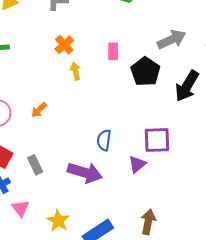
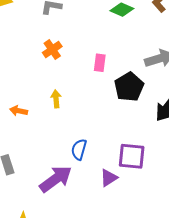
yellow arrow: (75, 71) -> (56, 99), moved
orange arrow: (39, 110) -> (19, 111), turned 48
purple arrow: (85, 173) -> (56, 179), turned -60

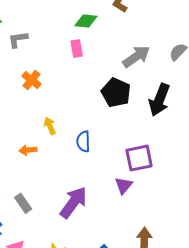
pink rectangle: (100, 63) -> (77, 49), moved
orange arrow: (19, 111) -> (28, 150), moved
blue semicircle: (79, 149) -> (83, 142), moved

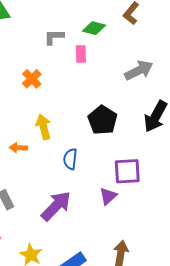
gray L-shape: (18, 39) -> (54, 37), moved
black pentagon: (116, 93) -> (103, 120), moved
yellow arrow: (50, 126) -> (43, 127), size x1.4
blue semicircle: (83, 142) -> (70, 159), moved

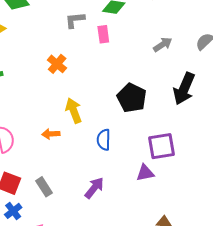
gray arrow: (139, 70) -> (163, 45), size x0.7
purple triangle: (108, 196) -> (145, 173), turned 36
purple arrow: (56, 206) -> (94, 188), size x0.7

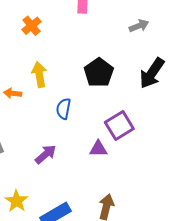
purple square: (162, 146) -> (119, 126), turned -32

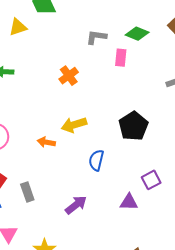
yellow arrow: (39, 75) -> (74, 125), turned -100
purple square: (119, 126) -> (151, 180), size x0.7

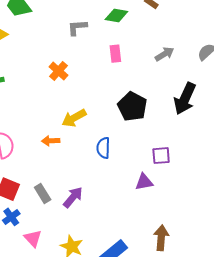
pink rectangle: (121, 58) -> (115, 54), moved
purple square: (151, 180) -> (161, 156), turned 36
purple arrow: (76, 205) -> (73, 197), moved

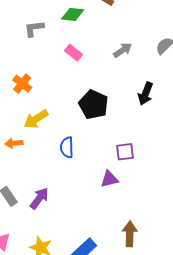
pink rectangle: (115, 54) -> (74, 53), turned -42
orange cross: (58, 71) -> (22, 84), moved
black arrow: (185, 99) -> (146, 94), size x0.7

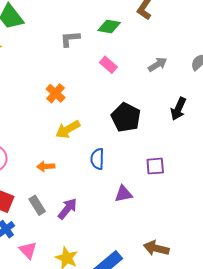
orange arrow: (14, 143) -> (46, 166), moved
purple triangle: (109, 179) -> (123, 194), moved
brown arrow: (130, 234) -> (156, 248), turned -80

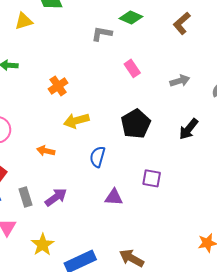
green diamond: (109, 26) -> (131, 17), moved
orange cross: (56, 93) -> (58, 86), moved
gray rectangle: (37, 205) -> (26, 197), moved

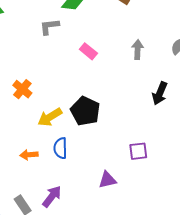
gray arrow: (180, 81) -> (138, 50), turned -54
black pentagon: (136, 124) -> (85, 111), moved
blue semicircle: (97, 157) -> (60, 148), moved

